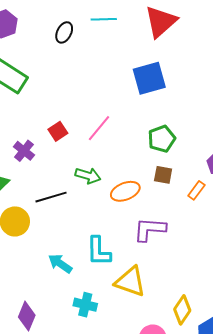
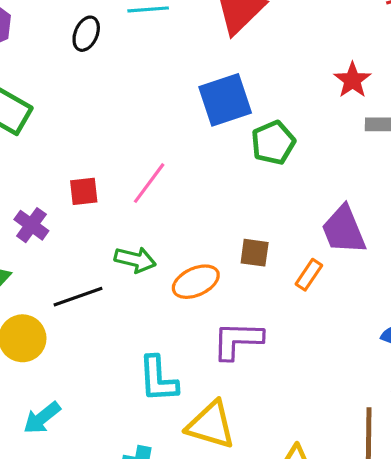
red square: (58, 131) -> (84, 191), turned 30
green pentagon: (162, 139) -> (273, 143), moved
cyan arrow: (60, 264) -> (42, 418), moved, turned -70

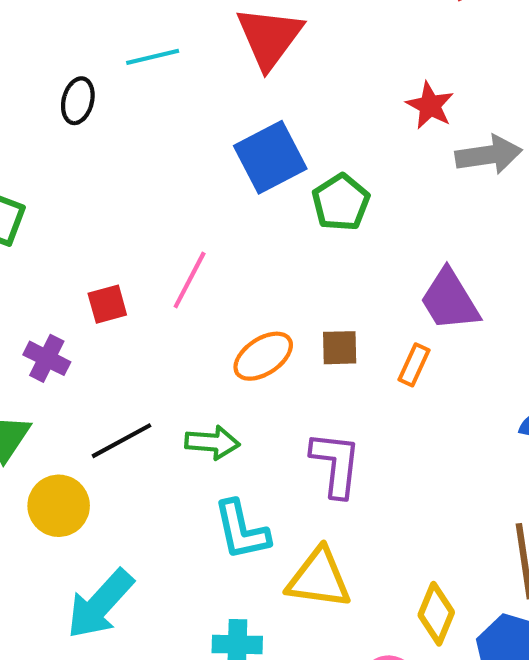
green arrow: (135, 260) -> (212, 442), moved
orange ellipse: (196, 282) -> (263, 356), moved
purple L-shape: (238, 340) -> (336, 464), turned 104
cyan arrow: (42, 418) -> (100, 604), size x1.5

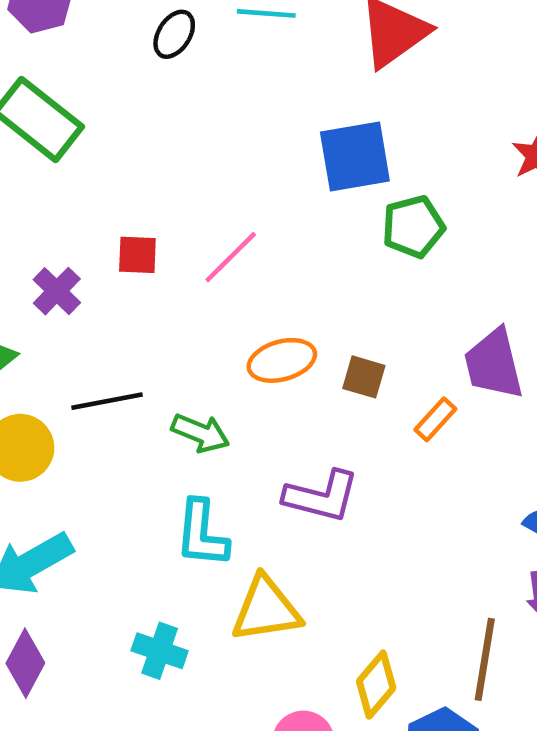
purple L-shape: (336, 464) -> (321, 496), turned 80
yellow triangle: (319, 578) -> (266, 609), turned -34

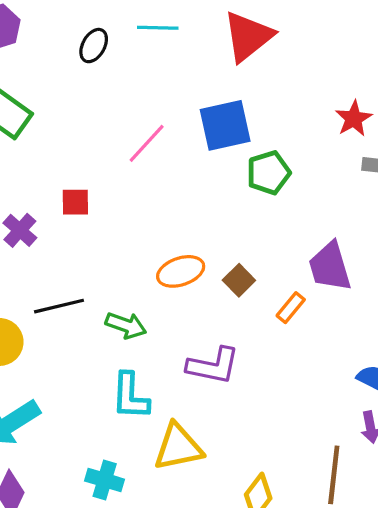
pink line: (231, 257) -> (147, 143), moved
brown square: (364, 377) -> (239, 280), turned 32

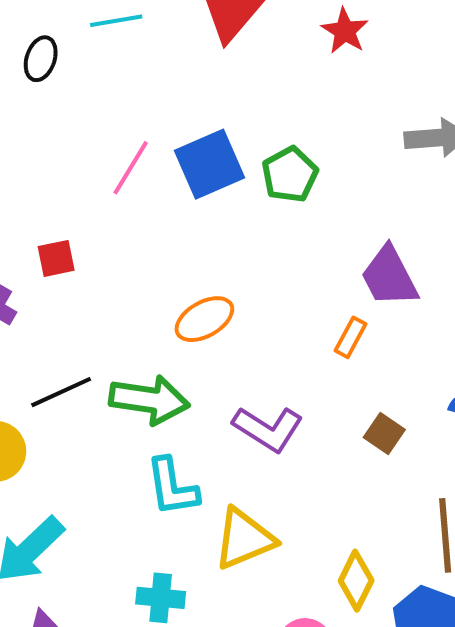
red star: (354, 119) -> (345, 31), moved
blue square: (225, 125) -> (210, 164), moved
brown square: (239, 280) -> (384, 434), moved
green arrow: (126, 325) -> (149, 400), size x1.5
purple L-shape: (213, 366) -> (268, 429), turned 32

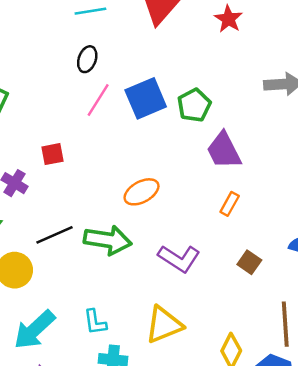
black ellipse: (41, 59) -> (87, 59), moved
purple trapezoid: (389, 277) -> (224, 150), moved
cyan L-shape: (172, 487) -> (95, 322), moved, size x0.7

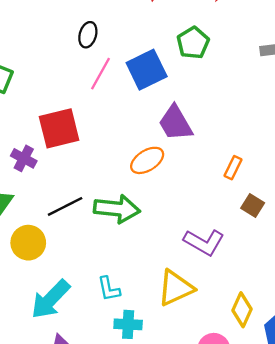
green pentagon: (194, 105) -> (193, 43), moved
purple trapezoid: (224, 150) -> (175, 123), moved
red square: (52, 154) -> (59, 128), size x1.8
purple L-shape: (179, 258) -> (204, 242), moved
brown square: (249, 262) -> (253, 206), moved

